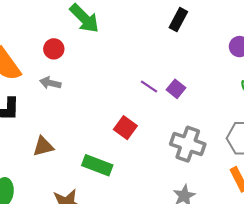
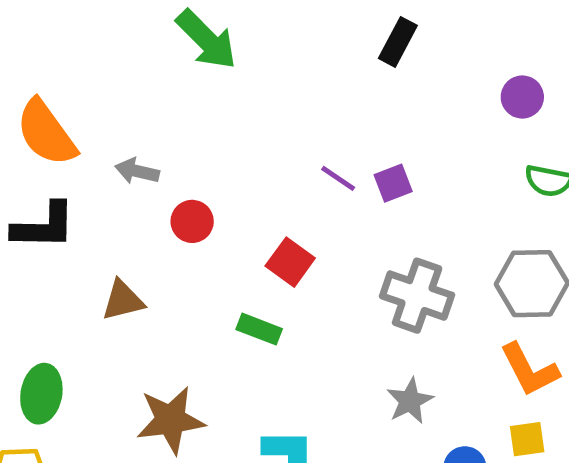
red circle: (54, 49) -> (192, 221), moved
purple square: (176, 89) -> (393, 183), turned 30
green rectangle: (97, 165) -> (259, 329), moved, size x0.7

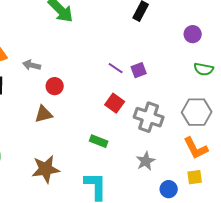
red square: (290, 262) -> (115, 103), moved
brown triangle: (123, 300) -> (44, 114), moved
green rectangle: (259, 329) -> (99, 141), moved

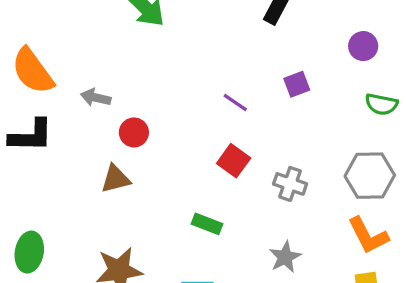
purple square: (139, 70) -> (297, 84), moved
gray cross: (149, 117) -> (290, 184), size x0.7

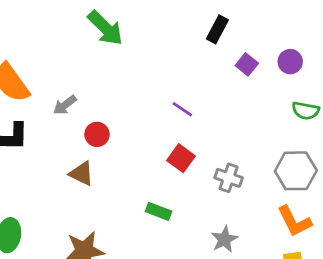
purple square: (297, 84) -> (247, 64), moved, turned -30
gray arrow: (96, 98) -> (65, 105), turned -50
brown triangle: (116, 179) -> (82, 174), turned 40

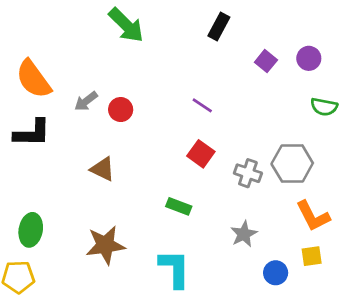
black rectangle: (217, 29) -> (219, 27), moved
red circle: (97, 134) -> (121, 110), moved
gray hexagon: (296, 171) -> (292, 163), moved

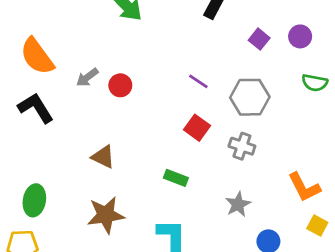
black L-shape: (32, 133) -> (36, 108), turned -123
gray hexagon: (292, 163) -> (250, 97), moved
brown triangle: (103, 169) -> (103, 157), moved
yellow square: (312, 256) -> (317, 225), moved, turned 36

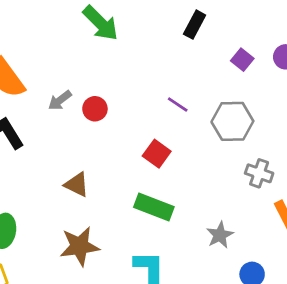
red square: (197, 128) -> (157, 154), moved
gray cross: (242, 146) -> (259, 173), moved
green rectangle: (176, 178) -> (154, 207), size x1.5

